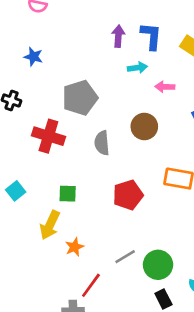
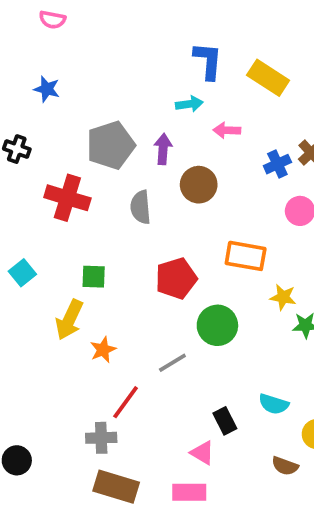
purple arrow: (118, 36) -> (163, 149), moved
green circle: (158, 265) -> (217, 325), moved

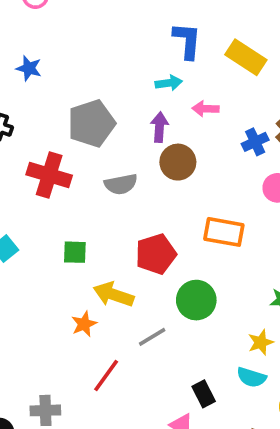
purple arrow: (163, 149) -> (159, 127), moved
gray semicircle: (141, 207) -> (121, 184), turned -96
yellow star: (283, 297) -> (261, 342), moved, turned -30
yellow arrow: (69, 320) -> (113, 295), moved, turned 84
gray cross: (101, 438) -> (45, 410), moved

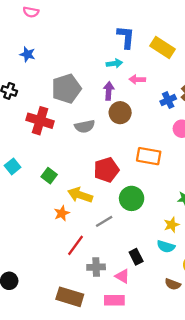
green square: (75, 252) -> (49, 176), moved, turned 35
gray cross: (45, 410) -> (96, 267), moved

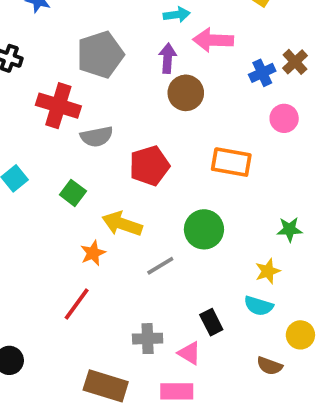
pink arrow: (137, 79) -> (213, 40), size x1.5
gray semicircle: (85, 126) -> (97, 137), moved
red pentagon: (106, 170) -> (149, 166), moved
red line: (75, 245) -> (77, 304), moved

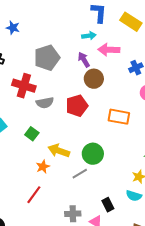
purple arrow: (168, 58) -> (84, 60), turned -35
red pentagon: (149, 166) -> (77, 106), moved
green circle: (204, 229) -> (93, 154), moved

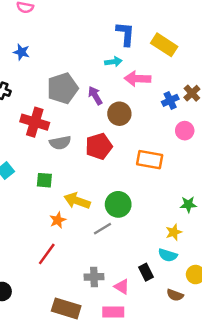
purple arrow: (84, 60) -> (95, 96), moved
green square: (32, 134) -> (44, 180), turned -32
black rectangle: (108, 205) -> (146, 272), moved

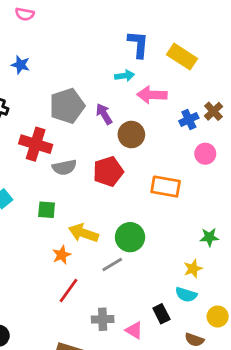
red line: (47, 254) -> (68, 291), moved

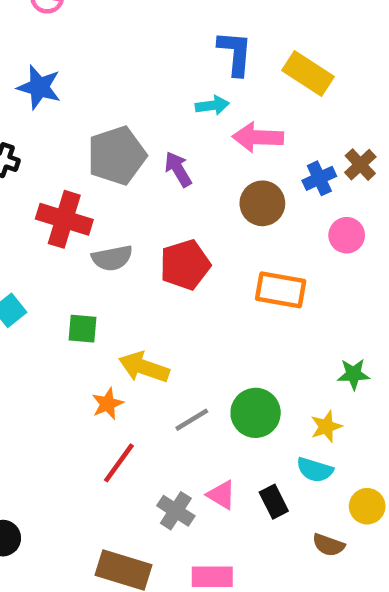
blue star: (21, 65) -> (39, 87), size x1.4
brown circle: (131, 135) -> (262, 203), moved
green circle: (130, 237) -> (256, 413), moved
gray cross: (103, 319) -> (176, 511), turned 35
pink triangle: (134, 330) -> (221, 495), moved

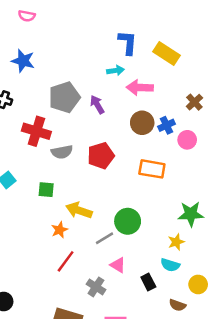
blue cross: (319, 178) -> (166, 125), moved
green star: (353, 374) -> (191, 214), size x1.5
green circle: (256, 413) -> (128, 221), moved
pink triangle: (221, 495) -> (118, 265), moved

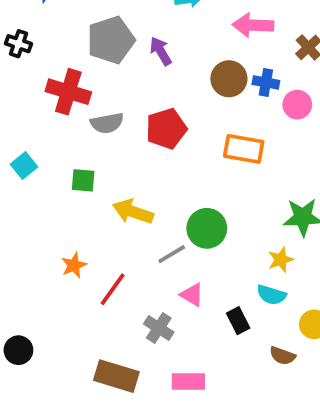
pink arrow: (140, 88) -> (253, 25), moved
blue cross: (166, 125) -> (266, 82), turned 35
orange star: (60, 230) -> (74, 265), moved

